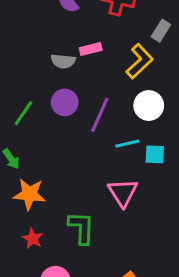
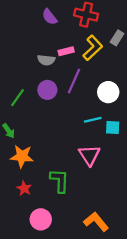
yellow L-shape: (140, 61) -> (93, 48), moved
purple line: (100, 115) -> (74, 81), moved

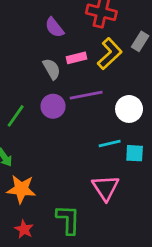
purple semicircle: (50, 17) -> (54, 27), moved
gray semicircle: (46, 60) -> (52, 69), turned -126
purple line: (74, 81) -> (86, 95), turned 55

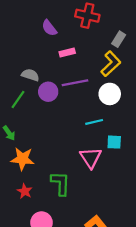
yellow L-shape: (110, 54) -> (111, 64), moved
gray semicircle: (52, 69) -> (30, 75), moved, turned -42
cyan square: (135, 153) -> (114, 142), moved

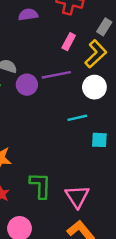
purple semicircle: (49, 28) -> (28, 15), turned 120
pink rectangle: (67, 53) -> (69, 42), moved, turned -48
pink triangle: (91, 158) -> (77, 196), moved

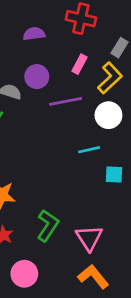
purple circle: (27, 85) -> (37, 77), moved
green L-shape: (40, 185) -> (48, 225), turned 32

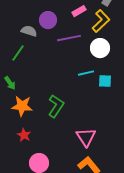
pink rectangle: (80, 64) -> (79, 11), turned 32
cyan square: (114, 174) -> (105, 81), moved
green L-shape: (48, 225) -> (56, 106), moved

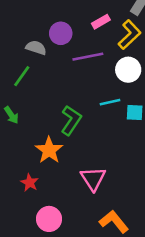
orange star: (22, 106) -> (49, 150), moved, turned 30
green L-shape: (56, 106) -> (71, 120), moved
pink triangle: (86, 137) -> (93, 179), moved

